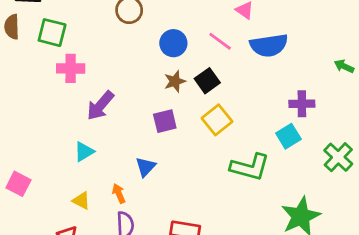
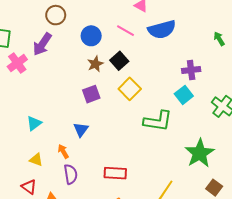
green arrow: (344, 66) -> (219, 39), turned 40
pink cross: (71, 68) -> (17, 63), turned -30
purple arrow: (100, 106) -> (42, 44), moved

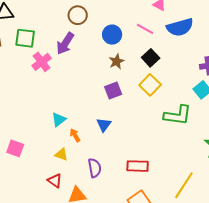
black square: (119, 61) -> (151, 58), moved
orange arrow: (63, 151) -> (75, 135), moved

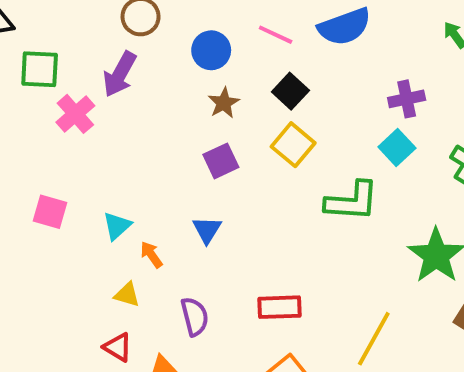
pink square: (15, 148) -> (50, 212), moved

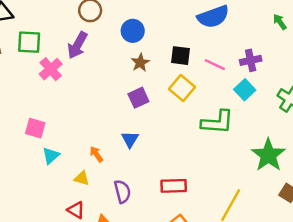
pink line: (276, 35) -> (215, 65), moved
black square: (290, 91) -> (180, 56), turned -36
cyan triangle: (117, 226) -> (51, 156), moved

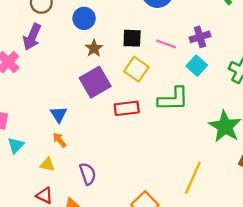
purple square: (138, 98) -> (95, 82), size x1.5
blue triangle: (130, 139) -> (59, 114), moved
red rectangle: (174, 186) -> (127, 108), moved

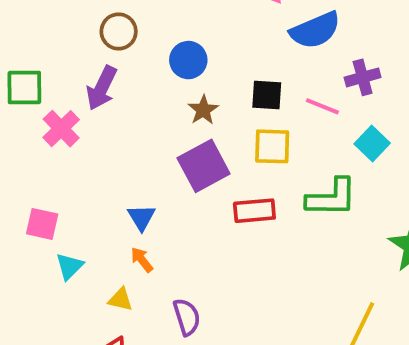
purple cross: (200, 37) -> (363, 77), moved
yellow square: (136, 69) -> (272, 146), turned -35

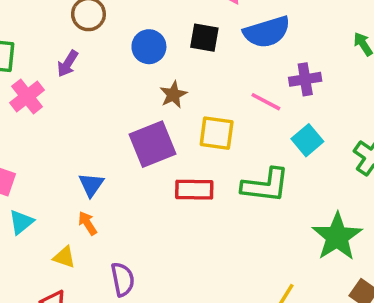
purple arrow: (102, 88) -> (68, 64), size x0.7
black square: (267, 95) -> (204, 38), moved
brown star: (203, 110) -> (173, 95), moved

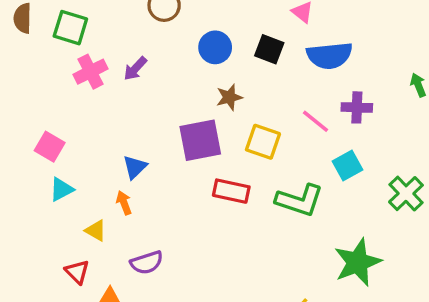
purple arrow: (68, 64) -> (135, 69), moved
purple semicircle: (123, 279) -> (147, 263), turned 72

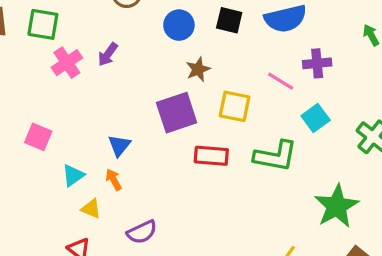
cyan triangle: (61, 189) -> (73, 175), moved

